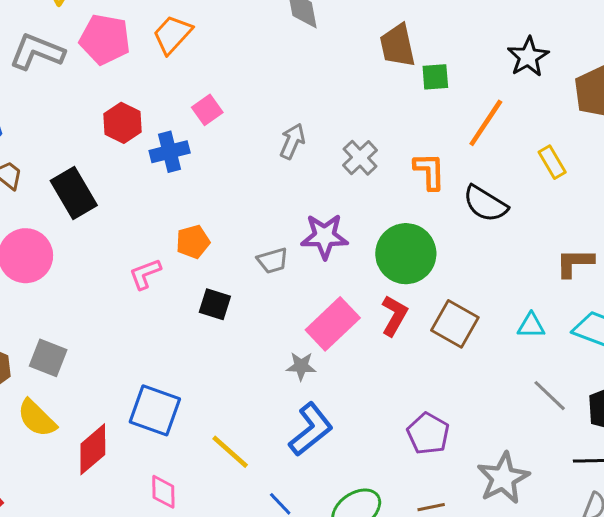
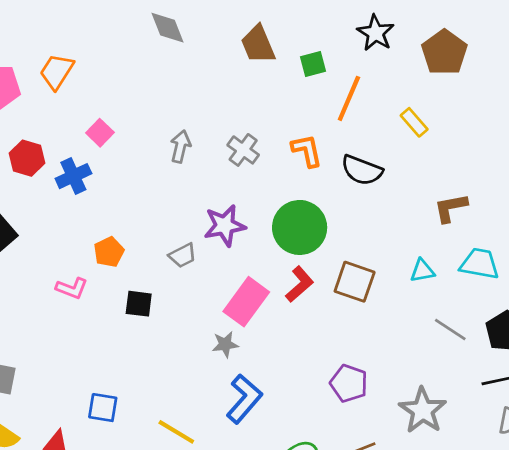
green square: (435, 77) -> (313, 64), moved
pink L-shape: (145, 274) -> (72, 288), turned -128
red L-shape: (394, 316) -> (300, 284), turned 30
blue square: (155, 410) -> (103, 408), size x0.7

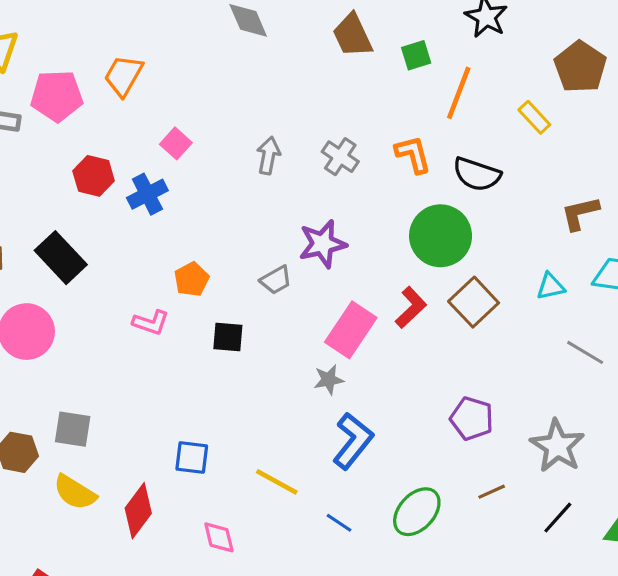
brown pentagon: (444, 52) -> (580, 67), moved
green circle: (300, 227) -> (441, 236), moved
brown square: (355, 282) -> (474, 302), turned 30

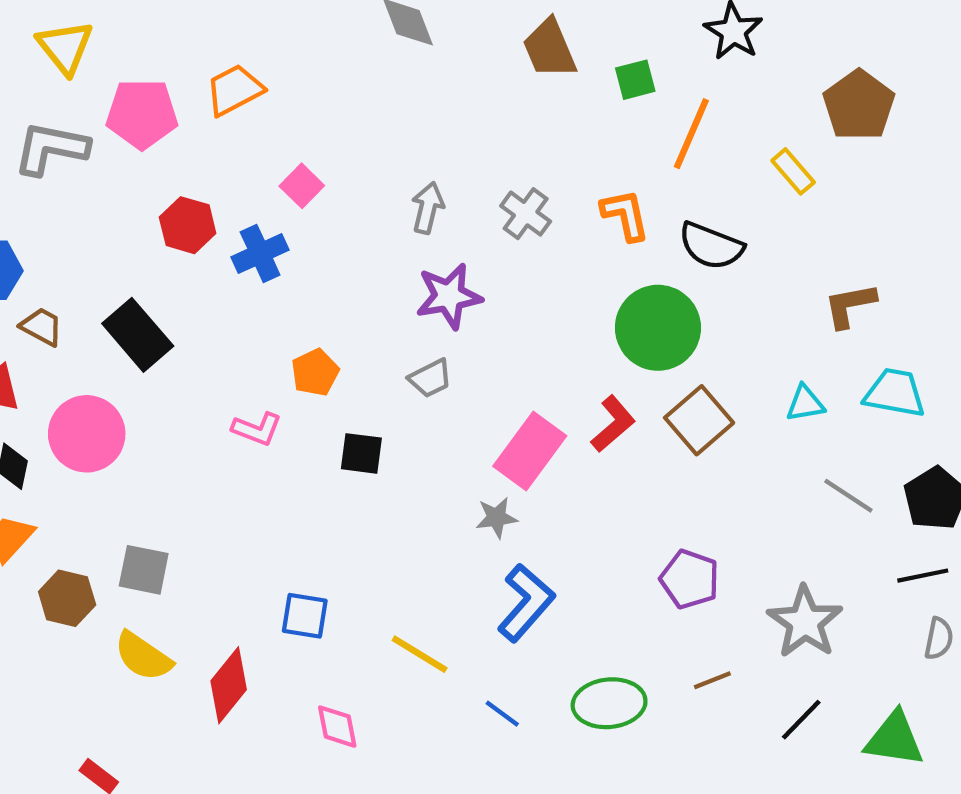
orange trapezoid: (123, 76) -> (234, 90), turned 30
purple star: (323, 244) -> (449, 296), moved
green ellipse: (417, 512) -> (609, 703), turned 39

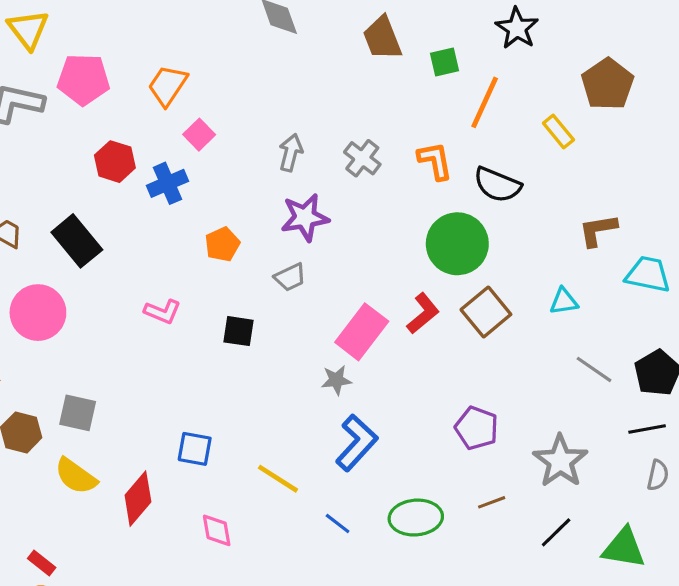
orange trapezoid: (234, 90) -> (168, 86), moved, turned -30
orange pentagon: (315, 372) -> (222, 244), moved
cyan trapezoid: (895, 393) -> (648, 274), moved

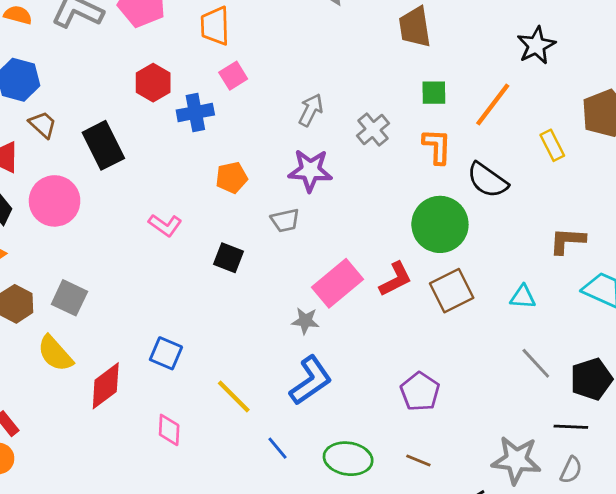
green square: (445, 62) -> (434, 93), moved
orange trapezoid: (168, 86) -> (215, 26), turned -48
gray star: (560, 461) -> (516, 460), moved, turned 30
brown line: (492, 502) -> (418, 460), turned 30

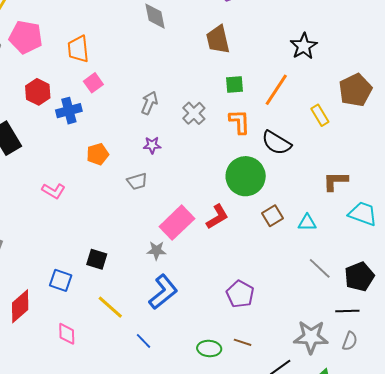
purple star: (310, 170) -> (152, 145), size x0.6
black square: (229, 258) -> (97, 259), moved
brown square: (452, 291) -> (272, 216), moved, size x0.7
green ellipse: (348, 459) -> (209, 349), moved, size x0.7

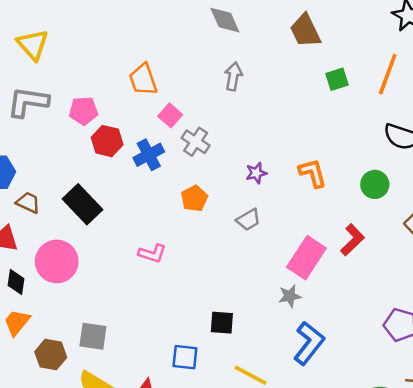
pink pentagon: (26, 37) -> (83, 111), moved, size x0.7
gray arrow: (149, 103) -> (233, 76), moved
gray cross: (194, 113) -> (196, 142), moved
orange L-shape: (239, 122) -> (313, 173), moved
green circle: (246, 176) -> (375, 184), size x0.6

